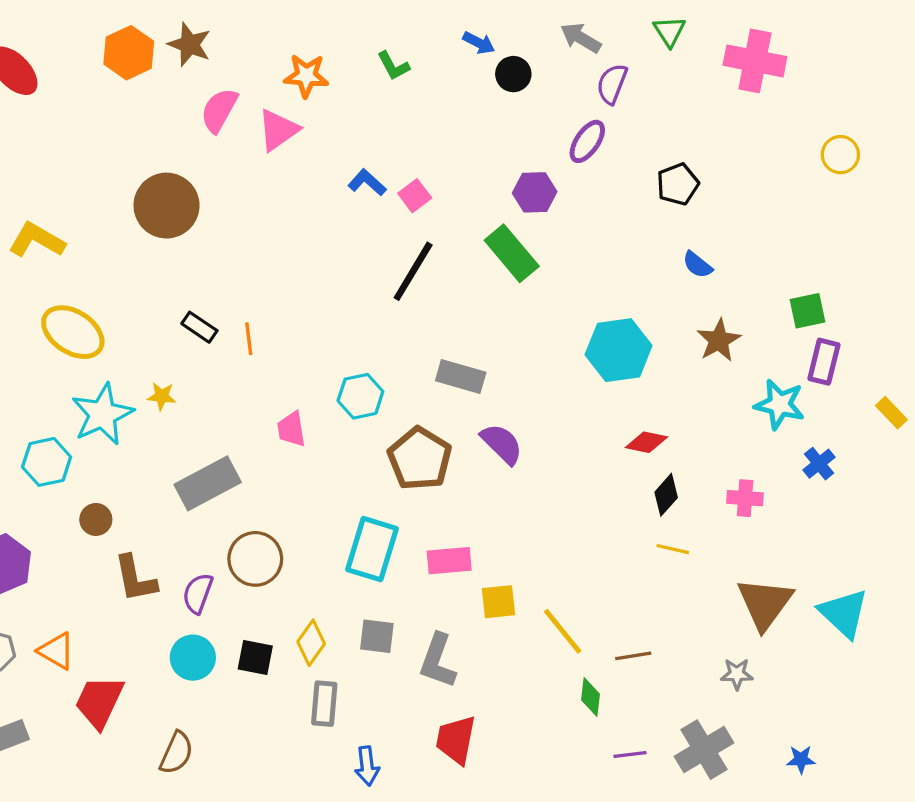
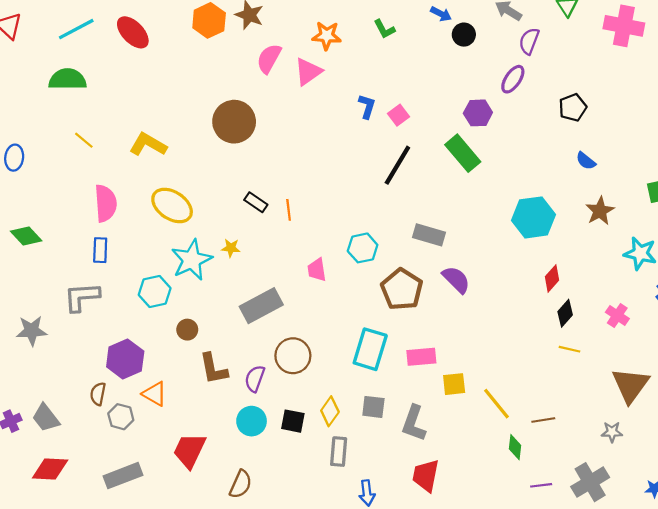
blue L-shape: (367, 183) -> (367, 106), turned 65
red diamond: (646, 442) -> (552, 278), turned -60
pink cross: (745, 498) -> (617, 315), turned 30
orange triangle: (56, 651) -> (155, 394), moved

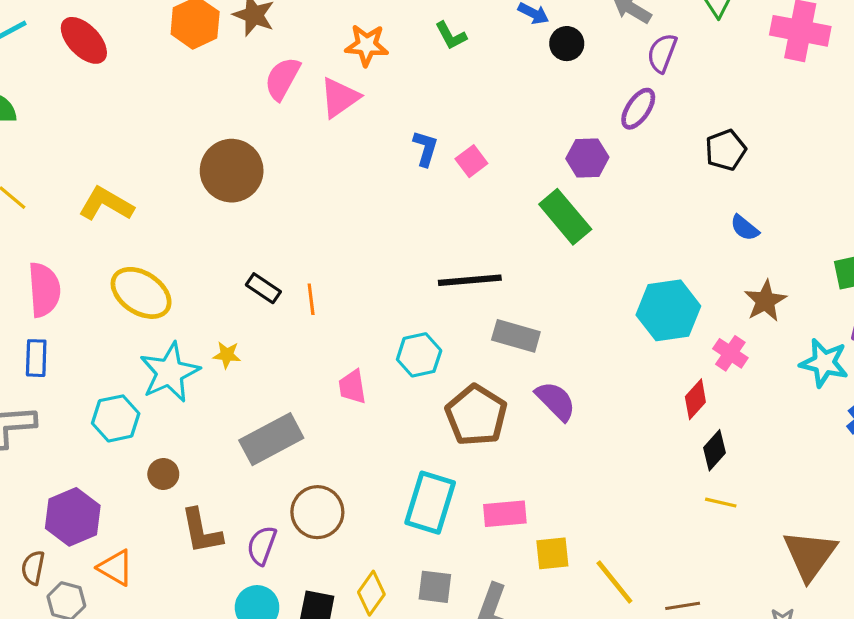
black line: (397, 165) -> (470, 280), moved, turned 54
pink cross: (617, 315) -> (730, 353), moved

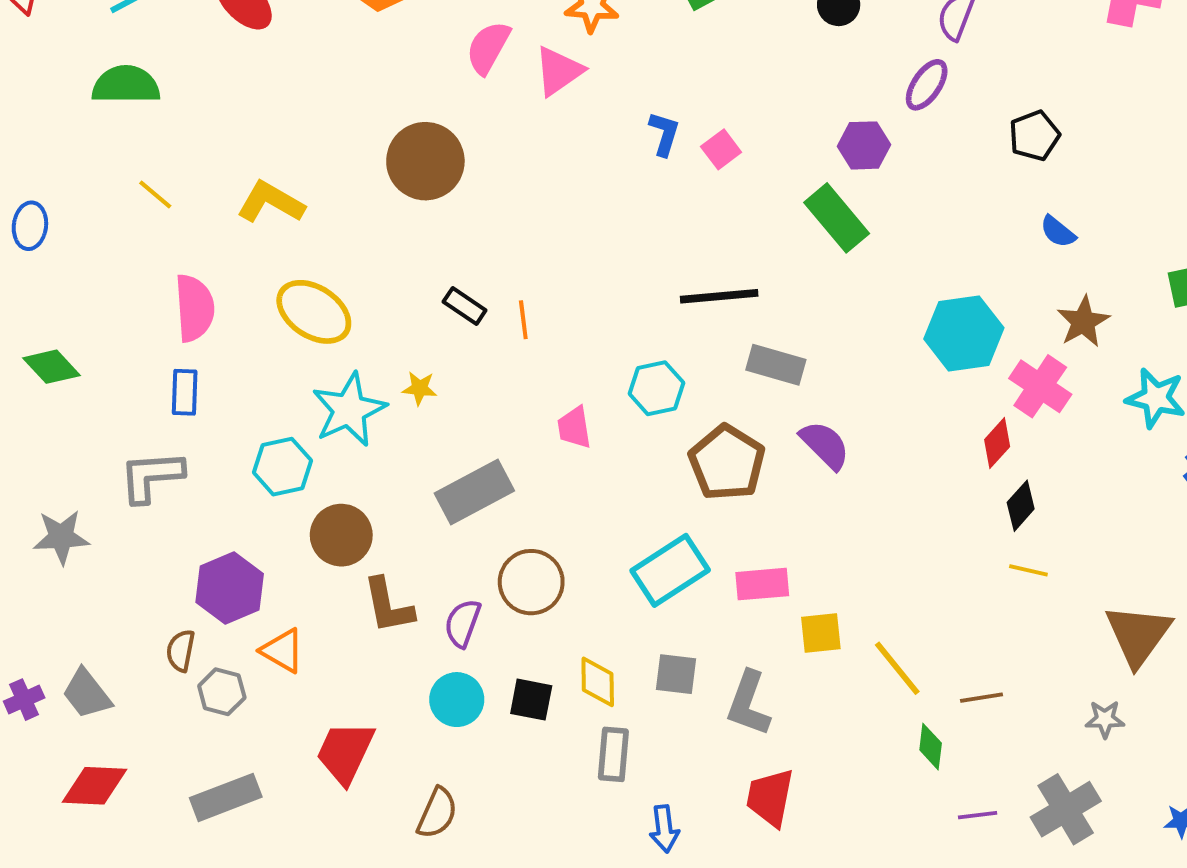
pink cross: (730, 353) -> (1040, 386), size x1.4
brown circle: (163, 474) -> (341, 535), size x1.6
cyan rectangle: (430, 503) -> (670, 570), turned 40
yellow diamond: (371, 593) -> (598, 682), turned -36

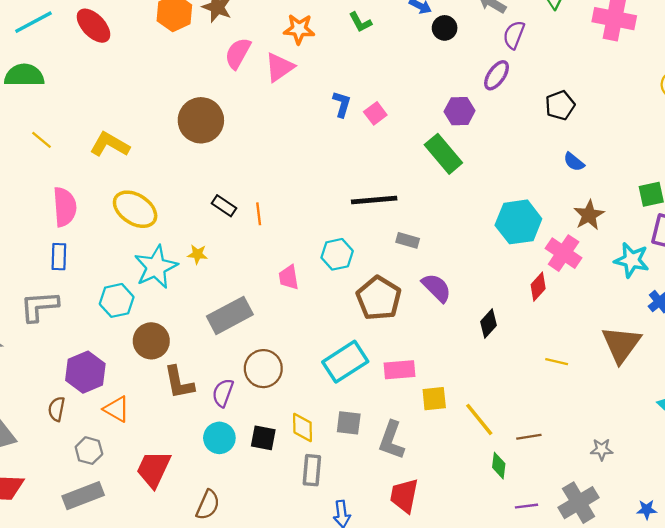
gray rectangle: (776, 365) -> (408, 240), size x0.7
black diamond: (1021, 506) -> (488, 324), moved
brown triangle: (1138, 635) -> (621, 344), moved
gray hexagon: (222, 692) -> (89, 451), moved

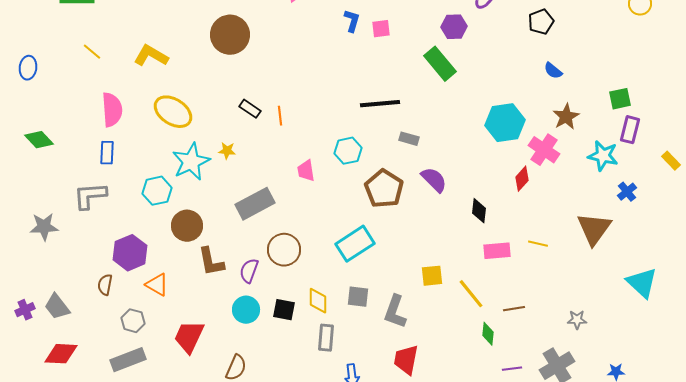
pink square: (375, 113) -> (381, 29), turned 30
black diamond: (488, 324) -> (479, 211), turned -35
pink rectangle: (400, 370) -> (497, 251), moved

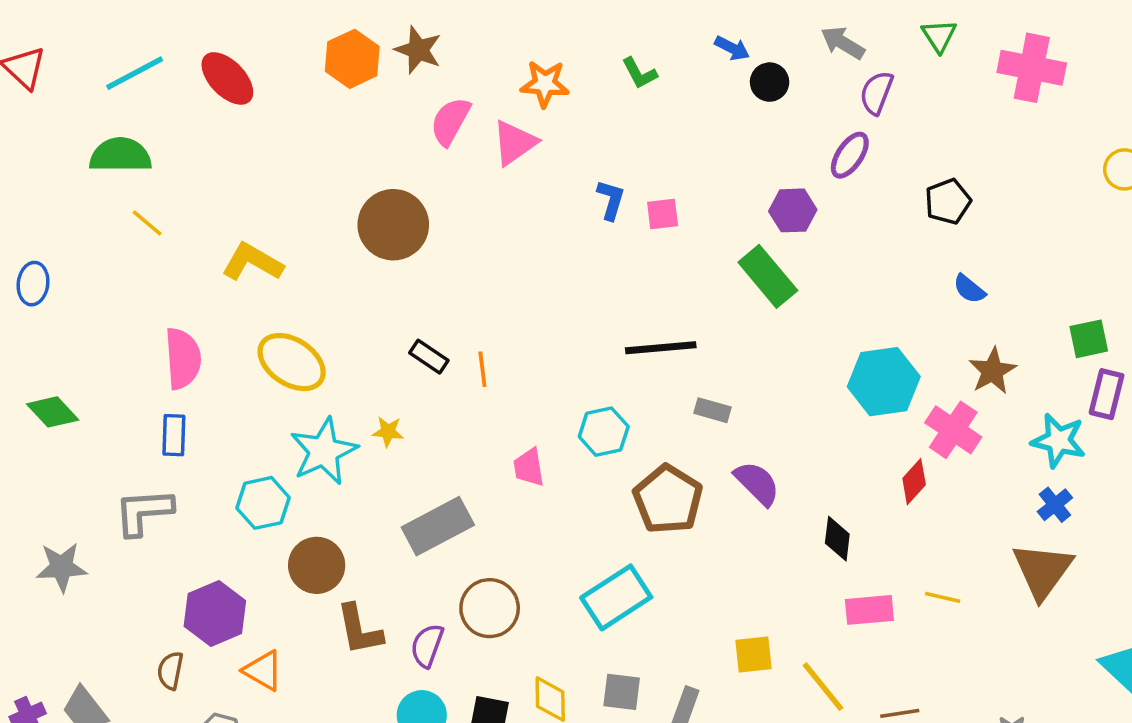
yellow line: (92, 52) -> (147, 223), moved
blue cross: (627, 192) -> (1055, 505), moved

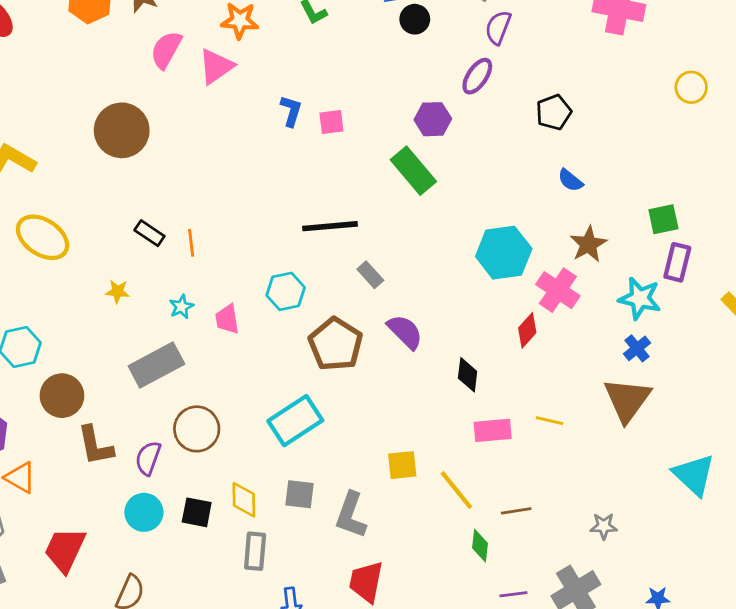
gray rectangle: (712, 410) -> (370, 275), turned 32
cyan star: (324, 451) -> (181, 307), moved, size x0.5

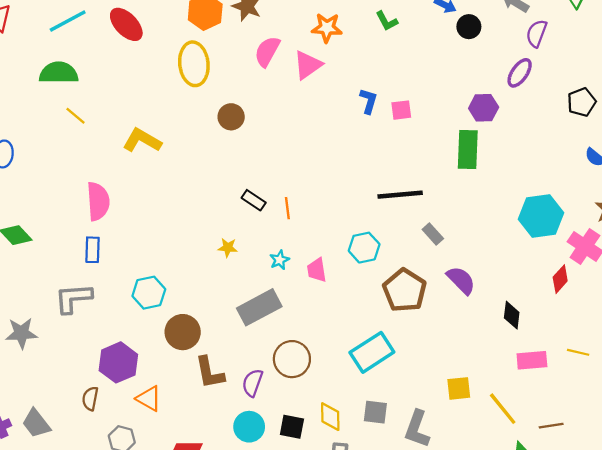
brown circle: (122, 130) -> (231, 117), size x0.6
green rectangle: (413, 171) -> (468, 149), turned 42
yellow ellipse: (43, 237) -> (194, 64), moved, turned 51

